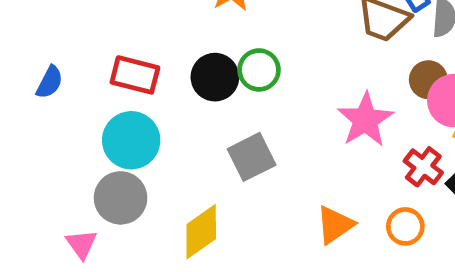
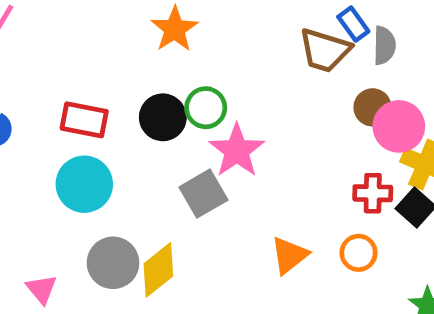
pink star: (365, 120) -> (237, 151), moved
red cross: (423, 167) -> (373, 193), turned -33
gray circle: (121, 198) -> (113, 263), moved

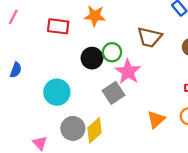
orange star: (175, 29) -> (95, 16), turned -30
brown trapezoid: (325, 50) -> (149, 37), moved
red rectangle: (84, 120) -> (58, 26), moved

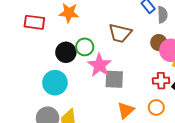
cyan circle: (57, 92) -> (55, 83), moved
gray square: (114, 93) -> (114, 79), moved, turned 36

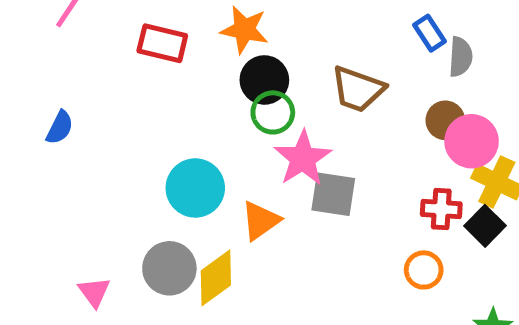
black circle: (66, 52) -> (264, 80), moved
orange triangle: (126, 110) -> (260, 221), moved

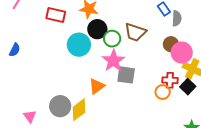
green circle: (273, 112) -> (112, 39), moved
cyan circle: (195, 188) -> (79, 45), moved
orange circle: (424, 270) -> (163, 92), moved

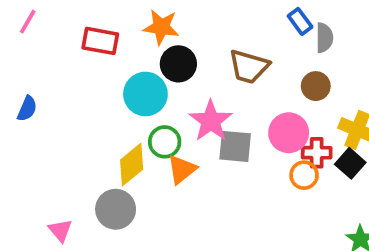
green circle: (112, 39) -> (165, 142), moved
pink circle: (182, 53) -> (289, 133), moved
yellow diamond: (79, 110) -> (132, 165), moved

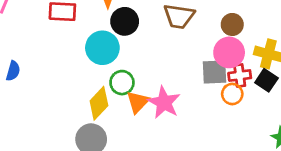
pink star: (211, 121) -> (164, 102), moved
pink circle: (289, 133) -> (229, 52), moved
gray square: (235, 146) -> (215, 72), moved

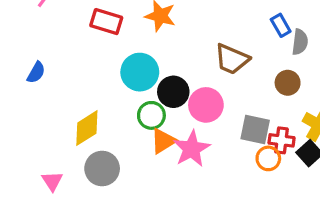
black circle: (125, 21) -> (173, 92), moved
pink circle: (229, 52) -> (206, 105), moved
yellow diamond: (99, 103) -> (87, 128), moved

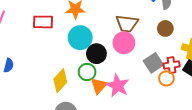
cyan circle: (140, 72) -> (80, 38), moved
pink circle: (206, 105) -> (124, 43), moved
yellow diamond: (87, 128) -> (60, 81), moved
gray square: (255, 130) -> (153, 63), turned -30

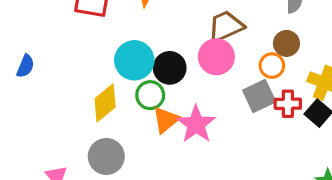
brown trapezoid: (127, 23) -> (226, 26), turned 140
cyan circle: (80, 38) -> (134, 60), moved
orange circle: (166, 78) -> (272, 66), moved

